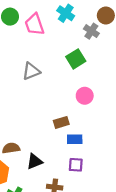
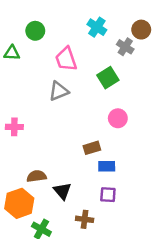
pink trapezoid: (35, 24) -> (66, 59), moved
black triangle: (35, 161) -> (62, 191), turned -48

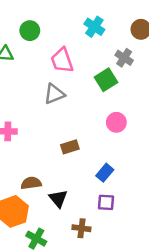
gray cross: (125, 47) -> (124, 58), moved
brown rectangle: (92, 148) -> (70, 147), moved
blue rectangle: (107, 166) -> (105, 173), turned -49

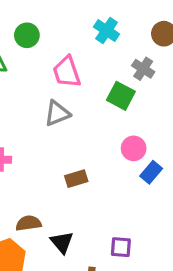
green square: (106, 80) -> (121, 96), turned -30
blue rectangle: (105, 173) -> (151, 172), moved

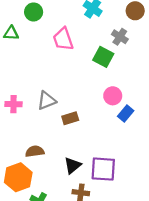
gray triangle: (57, 113) -> (47, 101), moved
black triangle: (62, 242) -> (73, 166), moved, turned 30
purple square: (121, 247) -> (103, 169), size x1.6

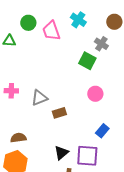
pink trapezoid: (63, 39) -> (51, 31), moved
pink cross: (13, 104) -> (11, 91), moved
blue rectangle: (126, 114) -> (102, 131), moved
brown semicircle: (35, 151) -> (18, 138), moved

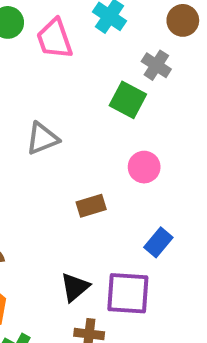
gray triangle: (39, 98) -> (42, 139), moved
brown rectangle: (59, 113) -> (91, 206), moved

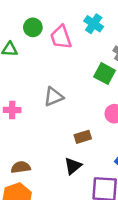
black triangle: (75, 287) -> (73, 166), moved

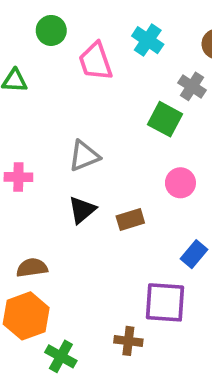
green circle: (33, 27) -> (51, 30), moved
black triangle: (73, 166) -> (82, 210), moved

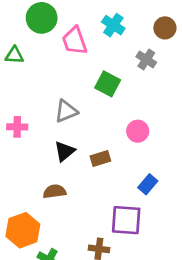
green circle: (51, 30) -> (42, 18), size x1.4
green square: (165, 119) -> (108, 84), moved
brown semicircle: (32, 268) -> (55, 191), moved

